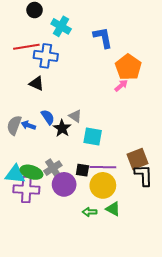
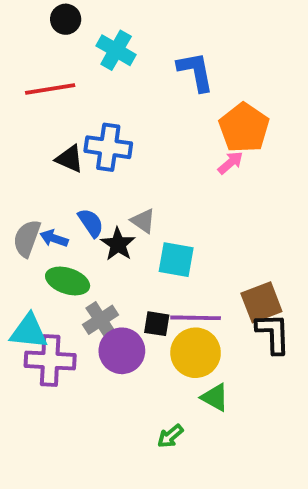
blue cross: (46, 56) -> (108, 147), moved
green ellipse: (31, 172) -> (68, 281), moved
green arrow: (90, 212) -> (170, 436), moved, turned -40

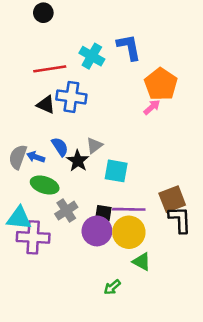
cyan cross: (116, 50) -> (92, 56), moved
red line: (50, 89) -> (50, 69), moved
gray triangle: (143, 221) -> (94, 145), turned 48
purple circle: (122, 351) -> (97, 231), moved

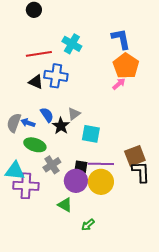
blue L-shape: (129, 47) -> (121, 39), moved
green triangle: (142, 262) -> (65, 205), moved

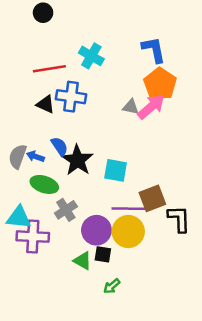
pink arrow: (119, 84) -> (151, 107), size x1.6
gray triangle: (74, 114) -> (131, 107), moved, turned 48
black star: (61, 126) -> (77, 160), size x1.4
brown square: (135, 156) -> (152, 198), moved
black square: (81, 167) -> (103, 254), moved

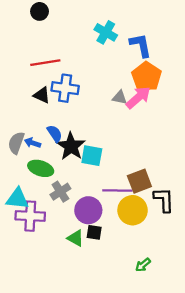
cyan cross: (91, 56) -> (106, 32), moved
cyan square: (116, 170) -> (92, 156), moved
yellow circle: (128, 232) -> (133, 210), moved
green arrow: (112, 286) -> (143, 265), moved

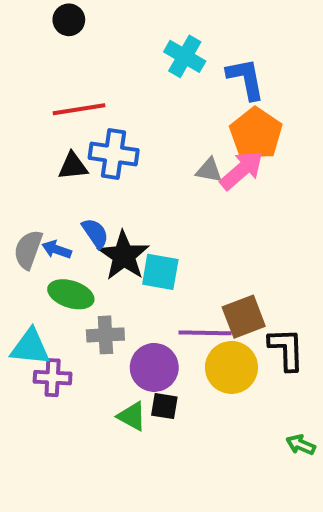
black triangle: (42, 95) -> (73, 166), turned -30
gray cross: (60, 192) -> (105, 335), turned 30
purple cross: (30, 216) -> (53, 378), size x0.7
green arrow: (143, 265) -> (301, 445), moved, turned 63

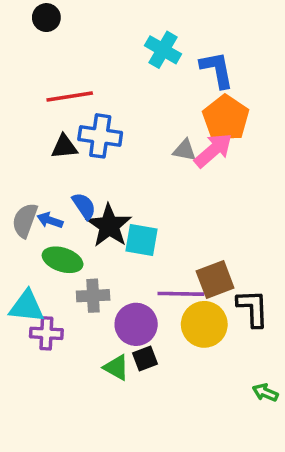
black circle: (69, 20) -> (46, 18), moved
black square: (164, 406) -> (145, 358), turned -30

